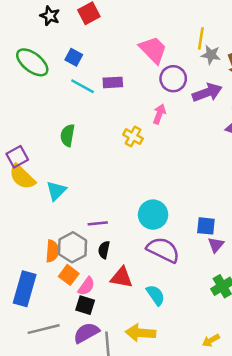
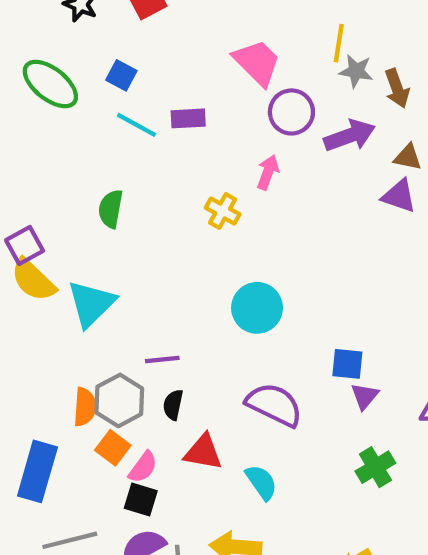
cyan triangle: (56, 191) -> (91, 304), size x1.4
cyan circle: (153, 215) -> (257, 308), moved

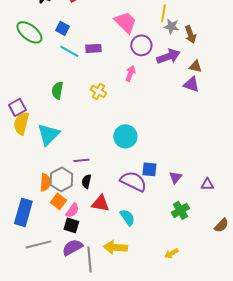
yellow cross: (223, 211) -> (98, 91), moved
yellow semicircle: (33, 280) -> (21, 123), turned 60
blue square: (347, 364) -> (149, 169), moved

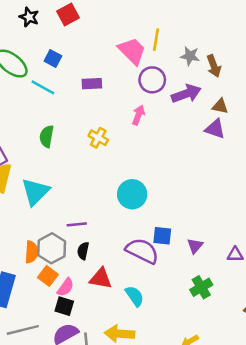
yellow line: (163, 13) -> (156, 40), moved
cyan line: (69, 51) -> (43, 87), moved

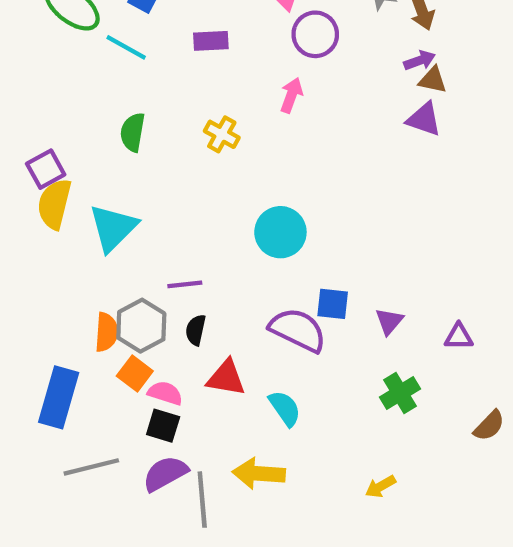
purple arrow: (186, 94) -> (420, 60), moved, size x0.6
pink semicircle: (65, 287) -> (165, 393), turned -108

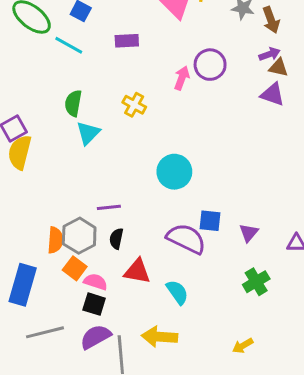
purple circle: (315, 34) -> (210, 65), moved
cyan triangle: (113, 228) -> (88, 133), moved, size x0.7

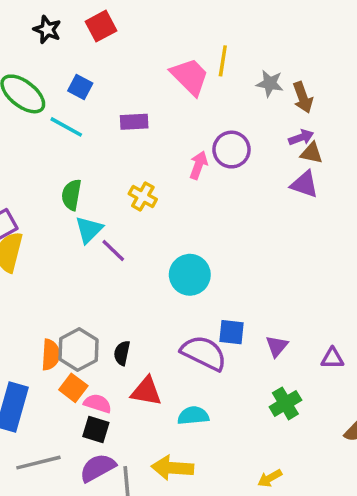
purple line: (109, 207) -> (113, 250), moved, turned 50
cyan semicircle: (177, 292) -> (193, 416), turned -60

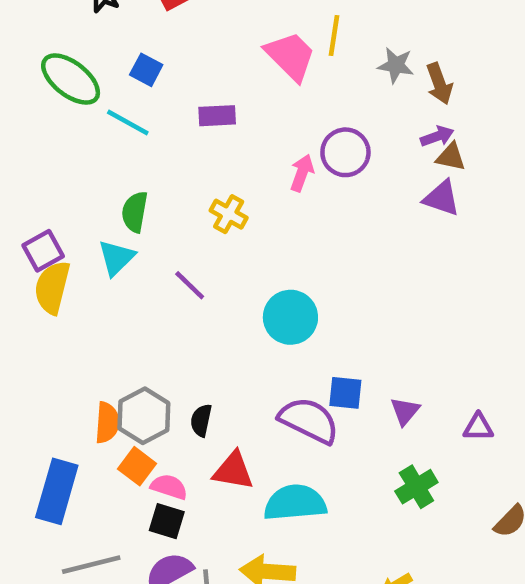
cyan triangle: (89, 230) -> (116, 258), moved
cyan semicircle: (193, 416) -> (295, 503), size x1.5

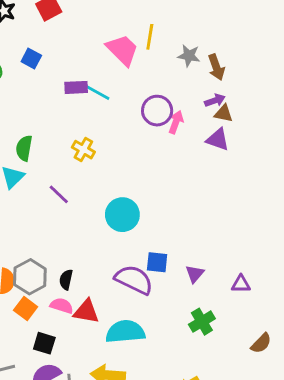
cyan line: (128, 123) -> (96, 92), moved
pink arrow: (302, 173) -> (176, 122), moved
pink semicircle: (169, 487) -> (62, 306), moved

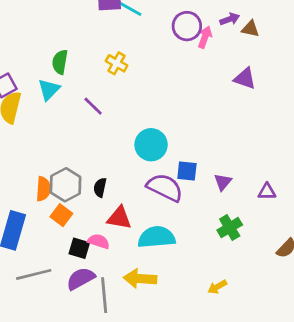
purple arrow: (215, 100) -> (230, 19), moved
purple triangle: (218, 139) -> (245, 78), moved
cyan circle: (122, 215) -> (151, 145), moved
pink semicircle: (62, 306) -> (99, 241), moved

